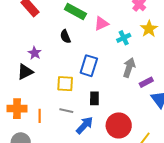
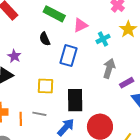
blue rectangle: (89, 66) -> (69, 56), moved
black rectangle: (94, 98) -> (75, 100), size x1.6
gray line: (66, 111) -> (39, 114), moved

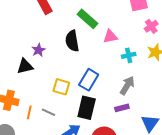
black semicircle: (45, 39) -> (72, 41), size x1.5
blue rectangle: (69, 56) -> (89, 80), moved
purple rectangle: (127, 83) -> (122, 108), moved

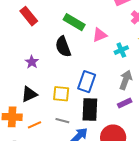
black triangle: (25, 66) -> (29, 94), moved
orange line: (29, 112) -> (35, 125), turned 64
gray line: (48, 112) -> (62, 121), moved

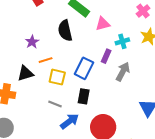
purple rectangle: (125, 103) -> (106, 56), moved, turned -48
black rectangle: (90, 109) -> (84, 96), size x0.7
orange line: (35, 125) -> (46, 60), moved

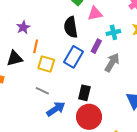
black semicircle: (65, 31) -> (71, 27), moved
orange line: (46, 60) -> (36, 46), turned -64
black rectangle: (84, 96) -> (84, 93), moved

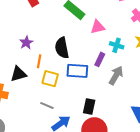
black semicircle: (71, 27) -> (62, 48), moved
cyan cross: (113, 32) -> (117, 45), turned 32
blue rectangle: (73, 57) -> (77, 71), turned 65

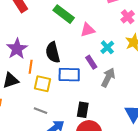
purple star: (26, 43) -> (17, 49), size x1.5
cyan cross: (117, 45) -> (107, 47), turned 32
purple rectangle: (100, 59) -> (91, 62), turned -56

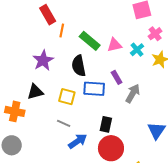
green rectangle: (64, 14) -> (90, 41), moved
cyan cross: (107, 47) -> (137, 50), moved
orange line: (31, 67) -> (62, 30), moved

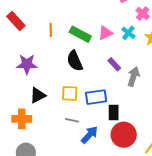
red rectangle: (48, 15) -> (16, 21), moved
purple star: (43, 60) -> (27, 64), moved, turned -30
blue rectangle: (94, 89) -> (96, 97), moved

